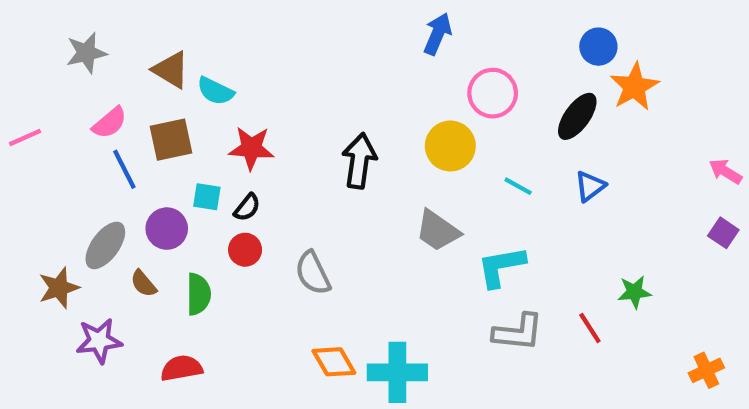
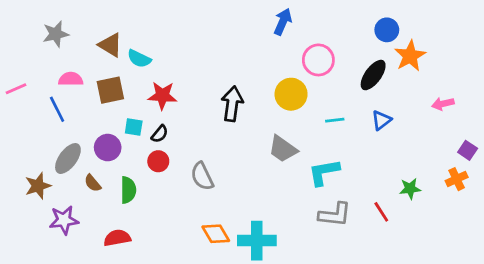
pink semicircle: (110, 123) -> (71, 79), turned -140
blue line: (124, 169) -> (57, 109), moved
pink arrow: (725, 171) -> (443, 104), moved, turned -45
cyan line: (518, 186) -> (335, 120), turned -36
orange cross: (706, 370) -> (457, 179), moved

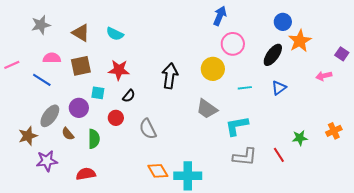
blue arrow: (283, 22) -> (220, 16), moved
cyan semicircle: (139, 59) -> (115, 34), moved
blue line: (57, 109) -> (42, 80), turned -30
black semicircle: (160, 134) -> (129, 96), moved
purple square: (468, 150) -> (342, 54), moved

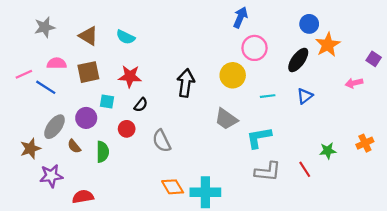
pink line: (12, 65) -> (24, 74), moved
red semicircle: (86, 174) -> (83, 197), moved

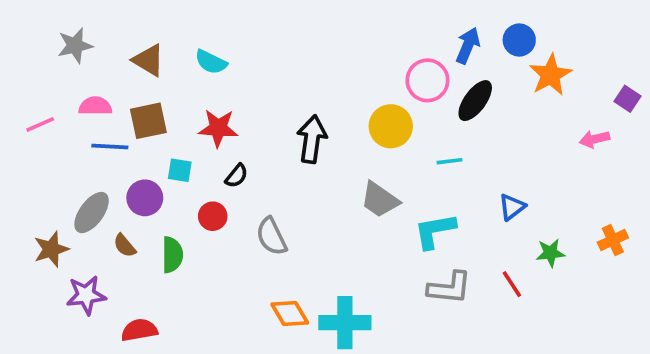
blue arrow: (240, 17) -> (468, 46), moved
black ellipse: (298, 60) -> (475, 101), moved
blue line: (46, 87) -> (110, 146), moved, turned -30
blue triangle: (305, 96) -> (512, 207), moved

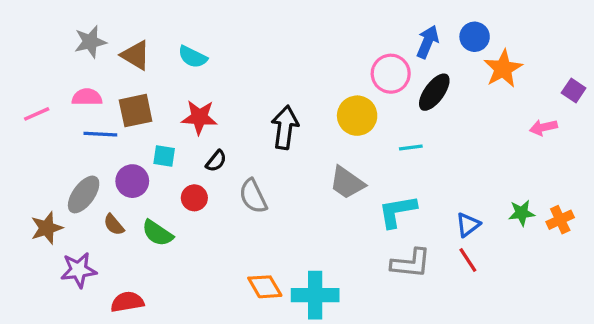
gray star: (75, 46) -> (90, 42), moved
blue triangle: (512, 207) -> (468, 225), moved
gray semicircle: (271, 236) -> (253, 196), moved
green star: (550, 253) -> (522, 213), moved
green semicircle: (172, 255) -> (157, 233), turned 124

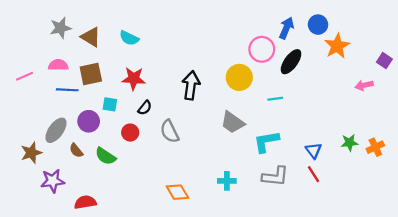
blue triangle: (468, 225) -> (313, 151), turned -30
cyan cross: (315, 295) -> (227, 181), moved, size x0.6

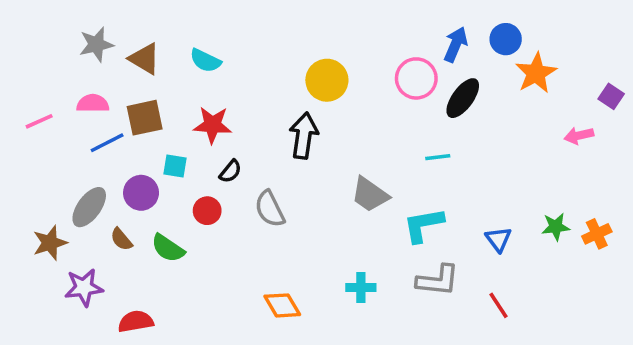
yellow circle: (239, 77) -> (327, 80), moved
blue line: (67, 90) -> (107, 143), turned -30
red line: (313, 174) -> (498, 305), moved

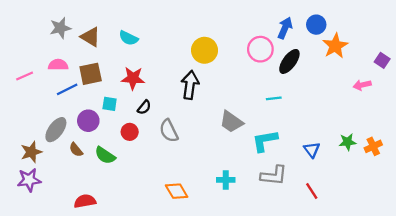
purple star: (84, 288) -> (29, 180), moved

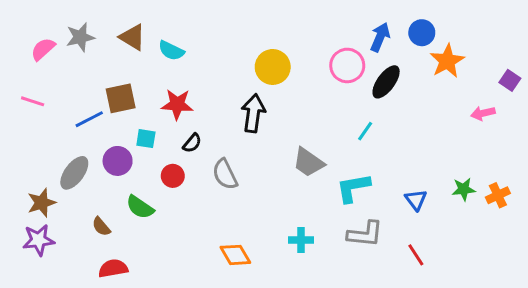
brown triangle: (91, 37) -> (132, 37), moved
pink semicircle: (58, 65) -> (43, 49), moved, turned -42
pink line: (25, 76) -> (33, 101), turned 42
cyan line: (274, 98) -> (365, 131), turned -48
brown semicircle: (76, 150) -> (101, 227), moved

